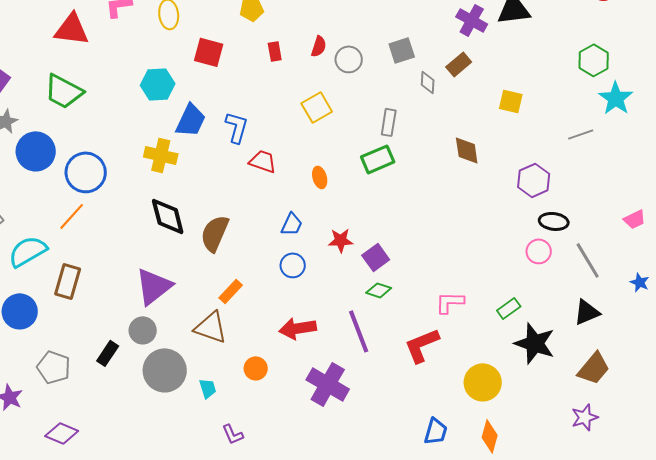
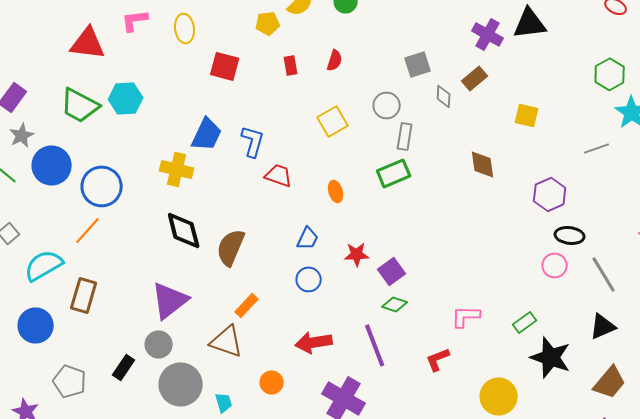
gray circle: (349, 59) -> (387, 105), moved
cyan hexagon: (158, 84) -> (126, 98), moved
red L-shape: (422, 345) -> (438, 359), size x0.7

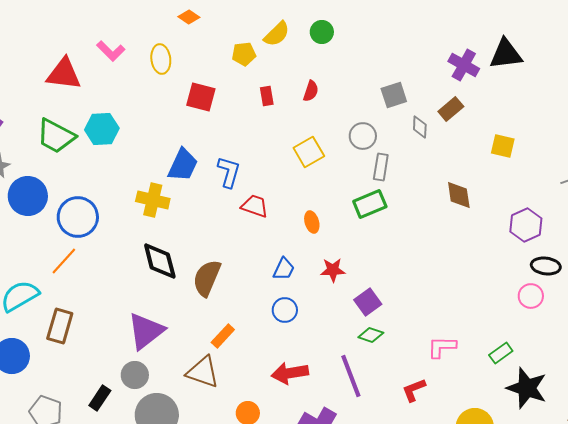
pink L-shape: (135, 20) -> (111, 51), turned -128
red star: (357, 254) -> (333, 270), moved

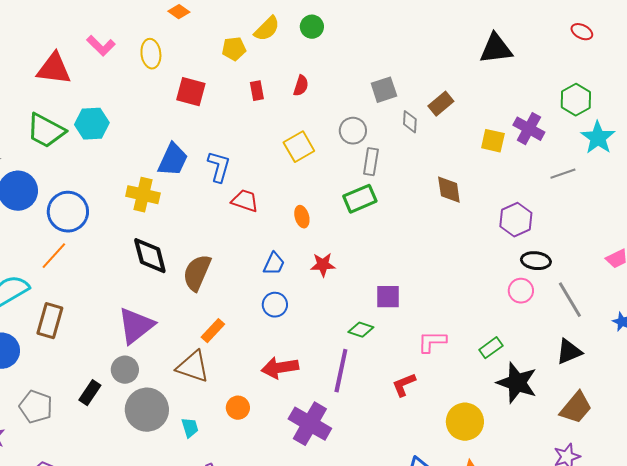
purple cross: (464, 65) -> (529, 129), moved
purple square: (368, 302) -> (388, 297), moved, turned 36
purple line: (351, 376) -> (341, 371), turned 33

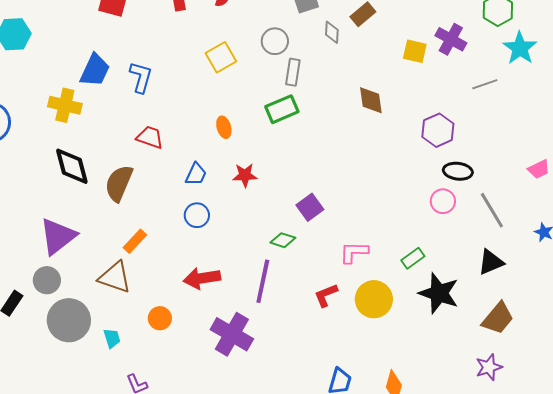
red trapezoid: (245, 201) -> (150, 137), moved
purple square: (388, 297) -> (310, 207), turned -36
yellow circle: (465, 422) -> (374, 299), moved

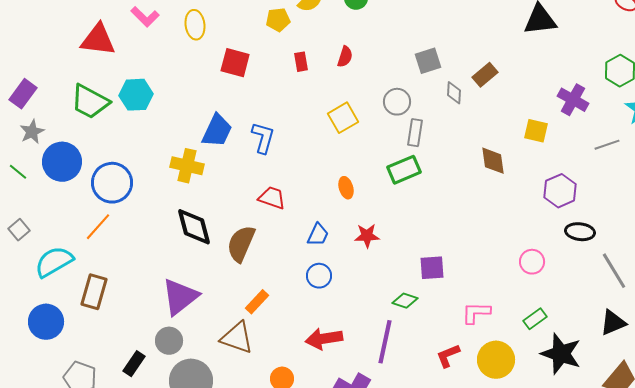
yellow square: (415, 51) -> (536, 131), moved
pink circle: (443, 201) -> (532, 262), moved
purple square: (310, 207) -> (432, 268), turned 32

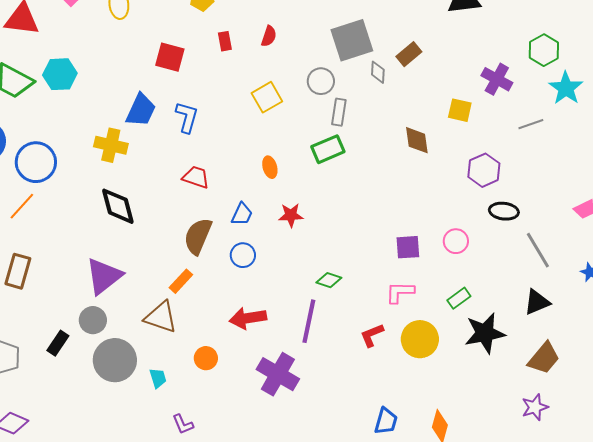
gray square: (428, 61) -> (352, 40), size x1.6
red square: (235, 63) -> (170, 57), moved
brown semicircle: (241, 244) -> (198, 236), moved
purple square: (432, 268) -> (408, 247), moved
black star: (561, 354) -> (485, 333), turned -30

